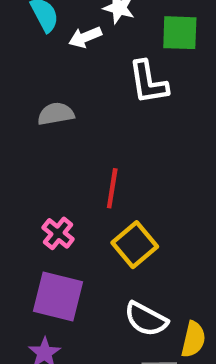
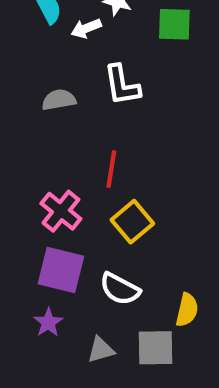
white L-shape: (148, 82) -> (122, 85), moved
pink cross: (58, 233) -> (61, 211), size x1.4
white semicircle: (146, 319) -> (120, 289), moved

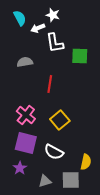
green square: (174, 24) -> (80, 56), moved
white L-shape: (122, 85) -> (55, 43), moved
red line: (111, 169) -> (50, 84), moved

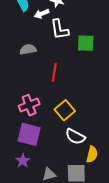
pink cross: (26, 115) -> (29, 105), turned 30
white semicircle: (54, 152) -> (75, 137), moved

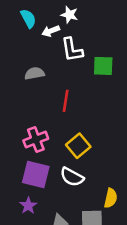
white semicircle: (75, 137) -> (72, 177), moved

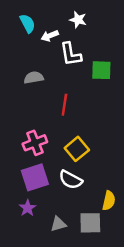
white star: (69, 15) -> (78, 20), moved
purple square: (36, 174) -> (35, 177), turned -32

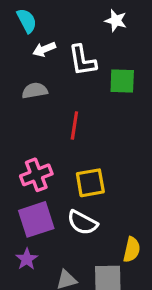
white star: (78, 20) -> (116, 21), moved
white arrow: (50, 36) -> (44, 49), moved
yellow square: (77, 149) -> (90, 183), turned 30

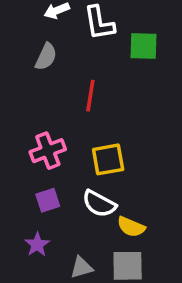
gray semicircle: (35, 91) -> (46, 57), turned 125
purple square: (36, 219) -> (48, 200), size x0.6
yellow semicircle: (132, 250) -> (131, 227), moved, turned 100

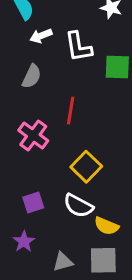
pink cross: (48, 151) -> (33, 136), moved, turned -32
yellow square: (108, 159) -> (86, 167), turned -36

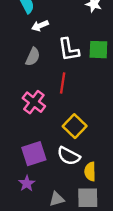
white L-shape: (78, 47) -> (69, 50), moved
purple square: (33, 203) -> (34, 154), size x1.5
yellow semicircle: (106, 226) -> (90, 171), turned 66

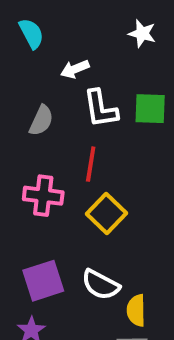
white arrow: (40, 26) -> (75, 69), moved
pink cross: (34, 102) -> (43, 196), turned -30
yellow square: (75, 126) -> (107, 213), moved

